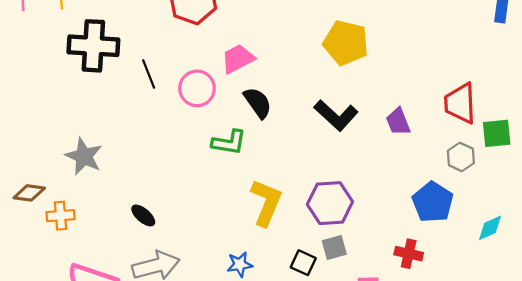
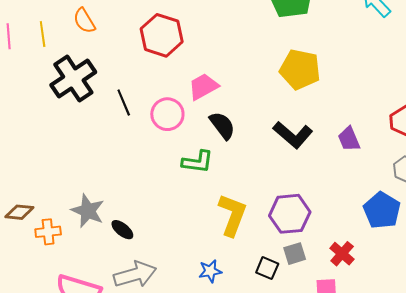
black cross: (93, 46) -> (73, 79), turned -36
gray star: (84, 156) -> (88, 211), moved
red cross: (409, 254) -> (342, 254), moved, turned 30

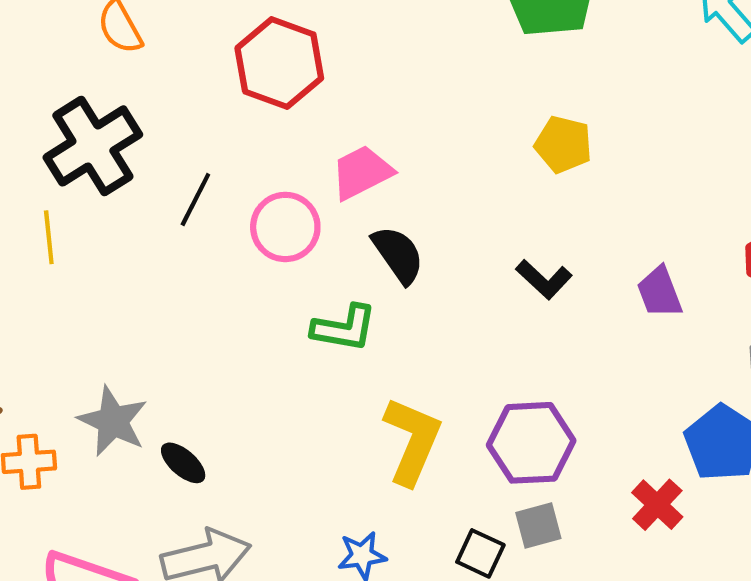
yellow line: (43, 34) -> (49, 237), moved
yellow pentagon: (300, 69) -> (563, 144), size x0.7
black line: (124, 102) -> (195, 199), turned 48
black L-shape: (293, 135) -> (544, 279), size x0.7
red cross: (342, 254) -> (657, 505), moved

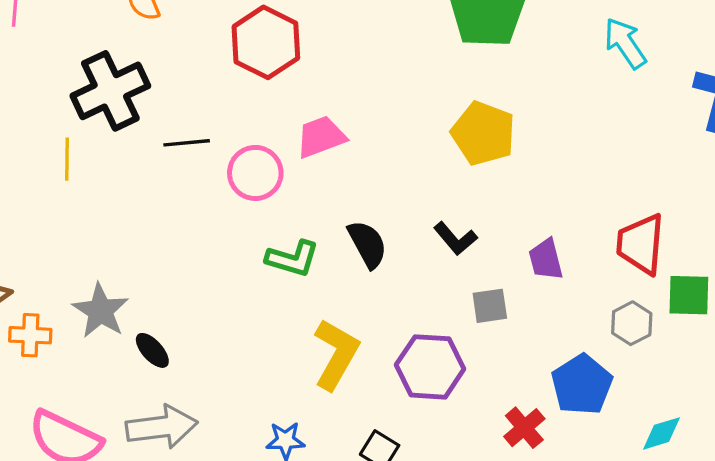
yellow pentagon: (563, 144) -> (483, 133), size x1.4
black line: (195, 199) -> (187, 143), turned 51
black semicircle: (398, 255) -> (367, 244), moved
gray square: (538, 526) -> (490, 306), moved

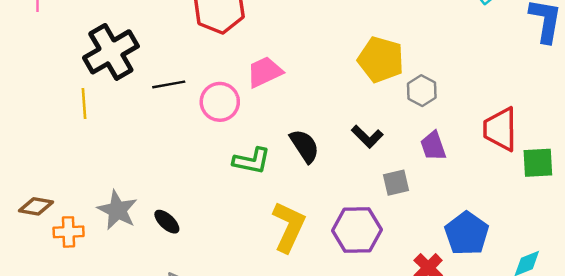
gray hexagon: (632, 323) -> (422, 91), moved
black ellipse: (152, 350) -> (167, 222), moved

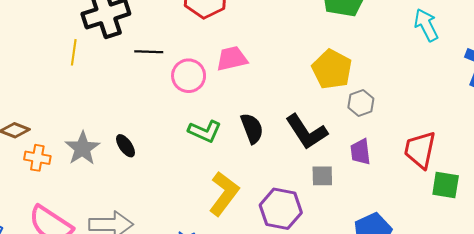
black L-shape: (367, 137) -> (306, 132), size x1.6
black ellipse: (167, 222) -> (126, 146), moved

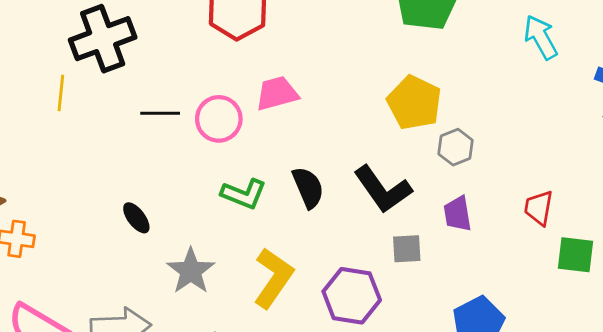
black line: (149, 52) -> (160, 113), moved
gray star: (82, 148) -> (191, 271), moved
red trapezoid: (420, 150) -> (539, 208), size x0.7

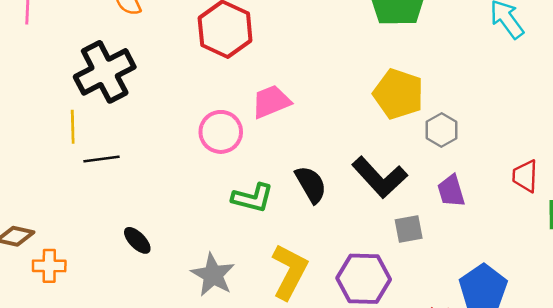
black line: (160, 113) -> (102, 159), moved
black ellipse: (136, 218) -> (137, 240), moved

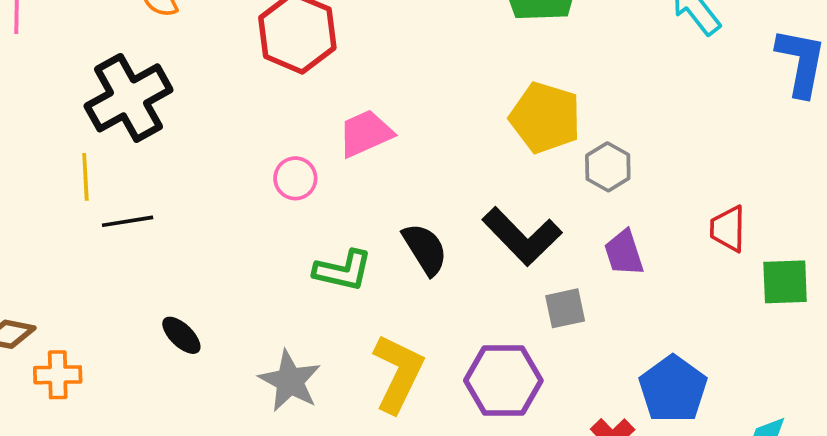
pink circle: (221, 132) -> (295, 178), size x0.7

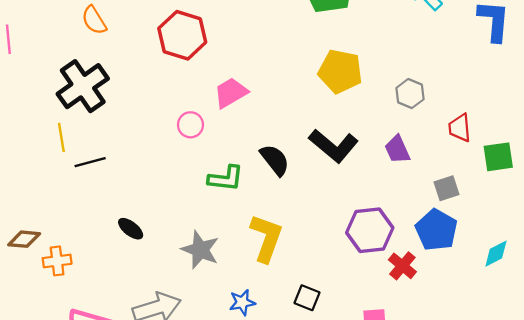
gray hexagon: (608, 167) -> (410, 94), moved
gray square: (565, 308) -> (446, 188), moved
purple hexagon: (503, 381) -> (370, 230), moved

